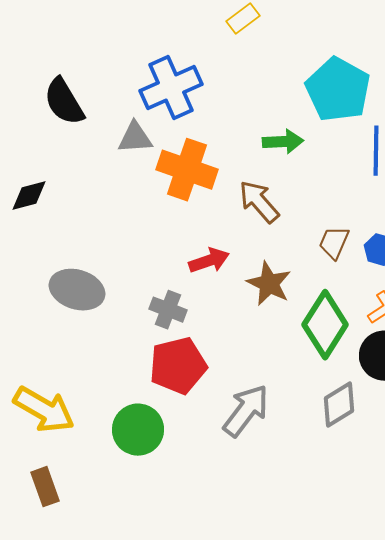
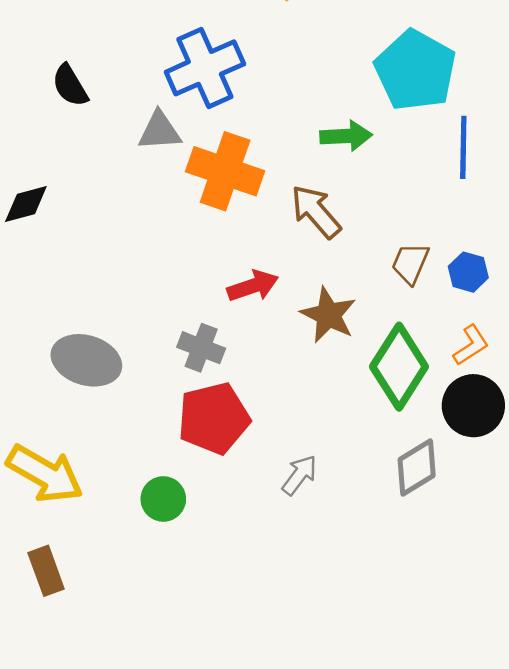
black semicircle: (64, 102) -> (70, 86), size x0.7
gray ellipse: (77, 290) -> (86, 360), moved
gray arrow: (246, 411) -> (299, 475), size x0.6
green circle: (138, 430) -> (163, 499), size x0.7

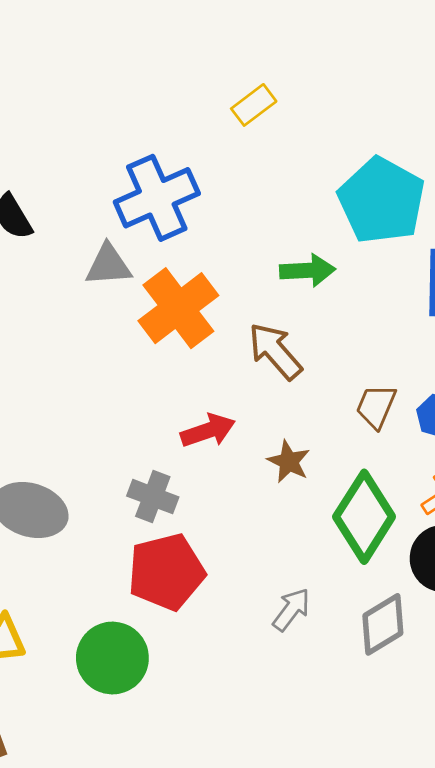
orange cross: (225, 171) -> (178, 308), turned 34
brown star: (328, 315) -> (289, 462), size x0.7
gray arrow: (299, 475) -> (291, 610), moved
green circle: (163, 499) -> (112, 658), size x1.5

